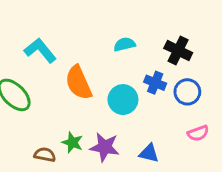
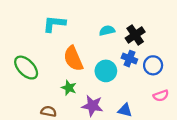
cyan L-shape: (40, 50) -> (54, 24), moved, turned -45
black cross: (178, 50) -> (135, 35), moved, turned 30
green star: (72, 142) -> (69, 88), moved

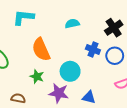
black cross: (135, 35) -> (114, 28), moved
cyan circle: (106, 71) -> (70, 71), moved

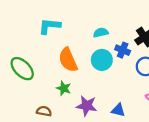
blue cross: (93, 50) -> (123, 50), moved
cyan circle: (70, 71) -> (102, 60), moved

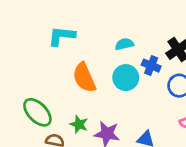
green ellipse: (22, 69) -> (37, 112), moved
green star: (64, 88) -> (79, 124), moved

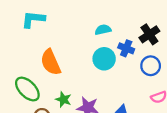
cyan L-shape: (62, 36) -> (33, 19), moved
orange semicircle: (84, 78) -> (51, 62), moved

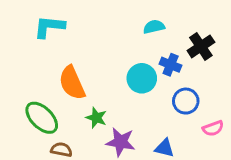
cyan semicircle: (103, 30) -> (154, 27), moved
blue circle: (151, 66) -> (186, 101), moved
green star: (63, 99) -> (96, 118), moved

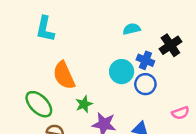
cyan L-shape: (49, 27) -> (45, 29), turned -84
blue circle: (186, 101) -> (145, 84), moved
green star: (96, 118) -> (84, 104), turned 30

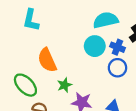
cyan semicircle: (132, 29) -> (106, 20), size x1.6
cyan circle: (122, 72) -> (95, 46), moved

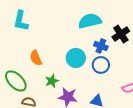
cyan circle: (95, 46) -> (76, 58), moved
orange semicircle: (47, 60) -> (36, 58), size x0.7

